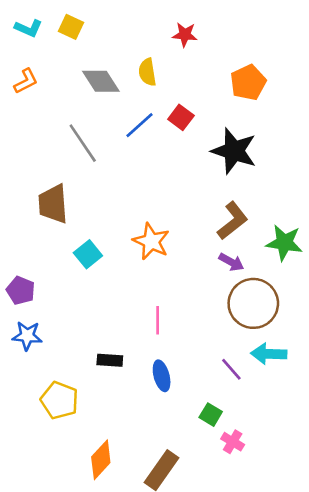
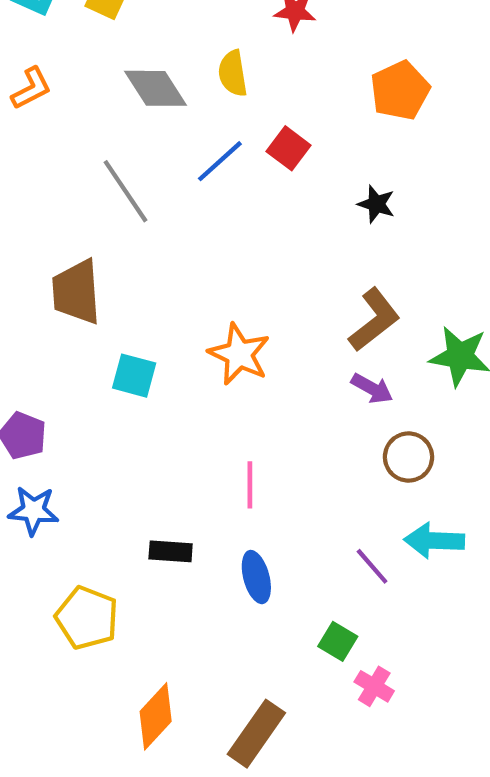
black star: (234, 151) -> (376, 204), size x0.5
cyan square: (88, 254) -> (134, 376), turned -36
brown circle: (253, 303) -> (409, 457), size x0.6

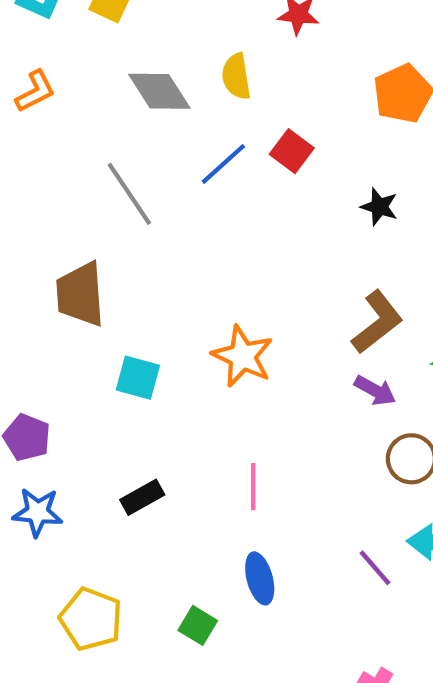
black rectangle: (171, 551) -> (142, 497), moved, turned -33
green square: (338, 641) -> (198, 625), moved

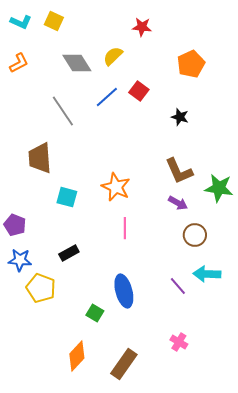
yellow semicircle: (236, 76) -> (113, 56), turned 55
brown L-shape: (377, 322) -> (179, 171), turned 104
pink line: (253, 487) -> (125, 228), moved
blue ellipse: (260, 578) -> (124, 291), size x1.4
yellow pentagon: (91, 619) -> (41, 288), moved

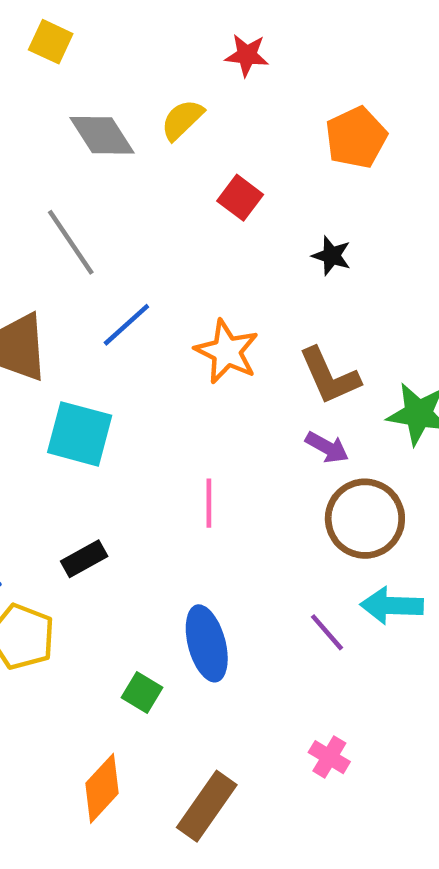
blue line: (107, 97) -> (126, 325), moved
orange star: (116, 187) -> (227, 351), moved
cyan square: (67, 197) -> (80, 434), size x1.4
brown circle: (195, 235) -> (365, 519), size x1.5

